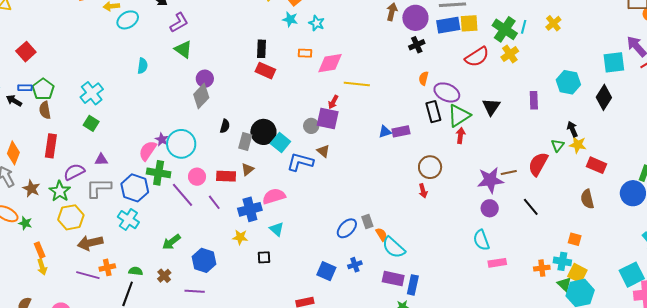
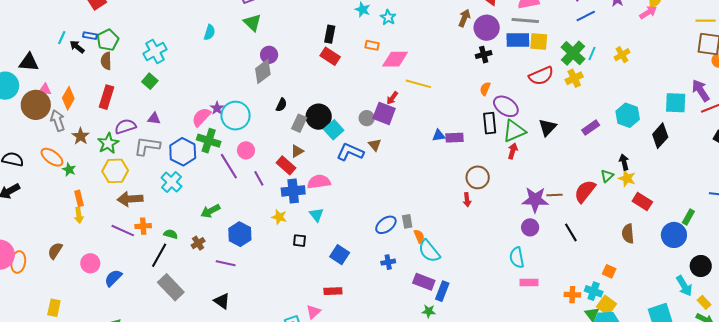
purple rectangle: (534, 100) -> (591, 128), turned 48
red rectangle: (226, 176) -> (286, 165), moved, turned 30
blue square: (326, 271) -> (340, 255), moved

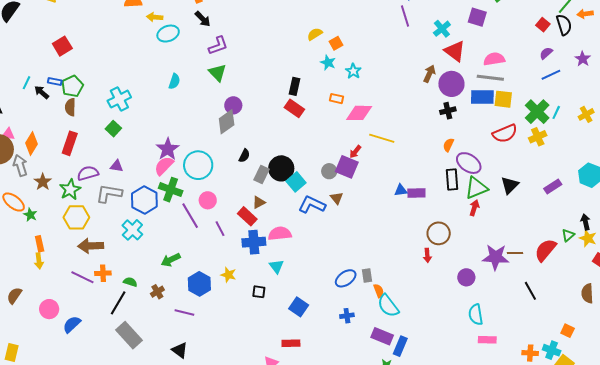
purple star: (217, 108) -> (168, 149), moved, size x1.6
yellow star: (279, 217) -> (228, 275), moved
purple circle: (530, 227) -> (466, 277), moved

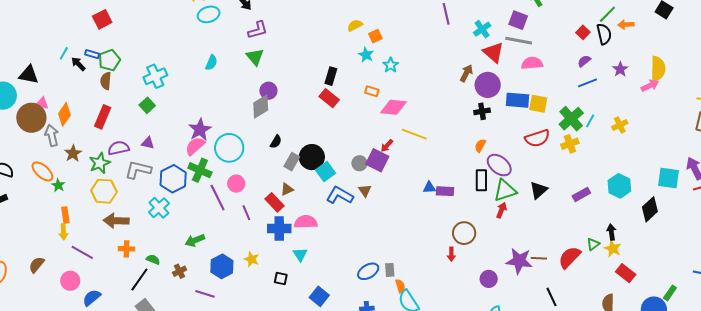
gray line: (490, 78) -> (519, 41), moved
purple line: (82, 277) -> (82, 252), moved

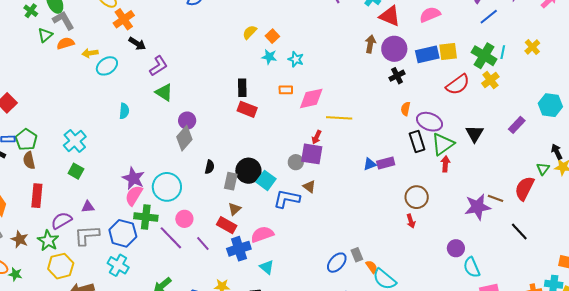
brown line: (539, 258) -> (496, 198), turned 35
purple circle: (489, 279) -> (456, 248), moved

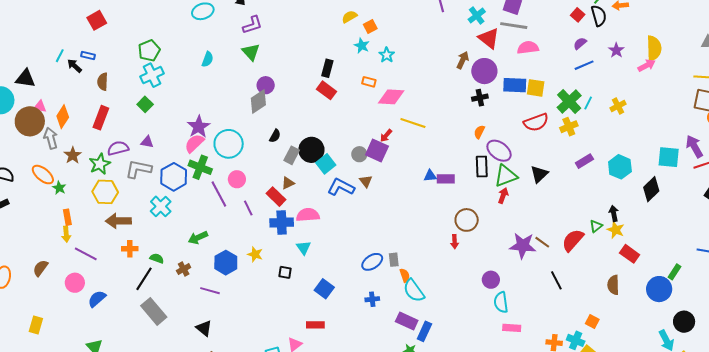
purple rectangle: (517, 125) -> (584, 161), moved
green pentagon: (26, 140) -> (149, 51), moved

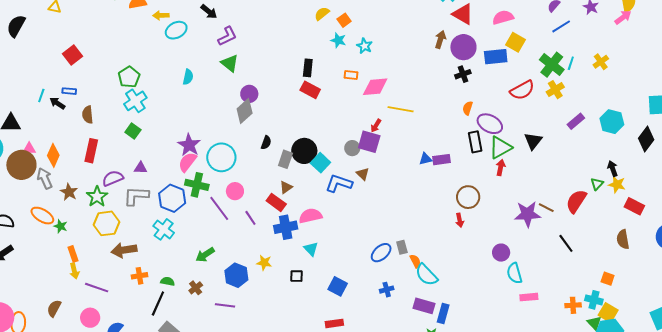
yellow square: (536, 88) -> (515, 42), moved, turned 30

